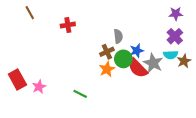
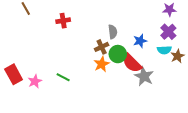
blue star: (137, 51) -> (140, 41), moved
gray star: (153, 63) -> (144, 76), moved
green line: (80, 94) -> (63, 77), moved

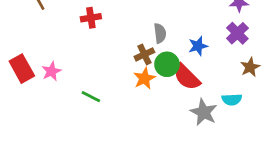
cyan semicircle: (164, 50) -> (232, 100), moved
red rectangle: (14, 74) -> (22, 69), moved
gray star: (144, 76) -> (204, 112), moved
pink star: (35, 81) -> (51, 71), moved

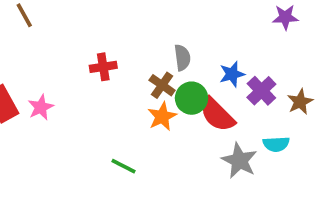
red cross: (91, 18) -> (103, 67), moved
purple cross: (237, 33) -> (261, 91), moved
brown cross: (144, 54) -> (162, 85), turned -30
green line: (91, 97) -> (123, 166), moved

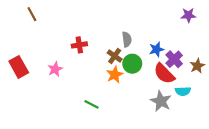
pink star: (41, 107) -> (55, 69), moved
red semicircle: (217, 115) -> (164, 74), moved

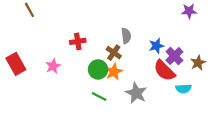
green circle: (132, 64) -> (98, 69), moved
gray star: (161, 101) -> (136, 93), moved
green line: (91, 104) -> (99, 96), moved

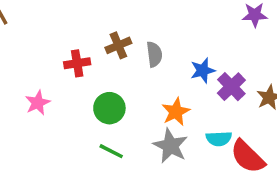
brown cross: (114, 53) -> (118, 45), moved, turned 32
red semicircle: (164, 71) -> (248, 157), moved
orange star: (114, 72) -> (176, 112), moved
cyan semicircle: (183, 89) -> (219, 139), moved

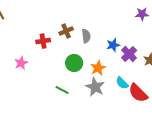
green circle: (109, 108) -> (74, 63), moved
cyan semicircle: (219, 139) -> (122, 83), turned 48

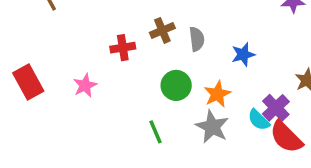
purple cross: (129, 54) -> (276, 108), moved
green line: (62, 90) -> (155, 132), turned 40

